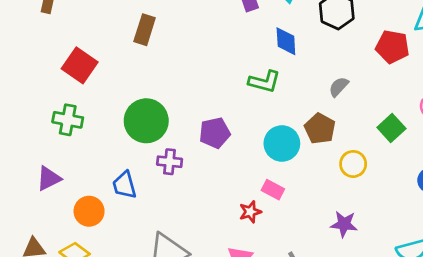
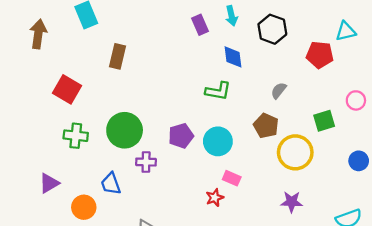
green cross: (68, 120) -> (76, 136), moved
green square: (391, 128) -> (324, 121), turned 30
cyan circle: (282, 143) -> (218, 141), moved
yellow circle: (353, 164) -> (295, 152), size x1.6

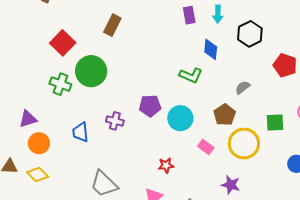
green circle: (125, 130) -> (91, 71), moved
pink rectangle: (232, 178) -> (206, 147), moved
orange circle: (84, 207) -> (39, 143), moved

